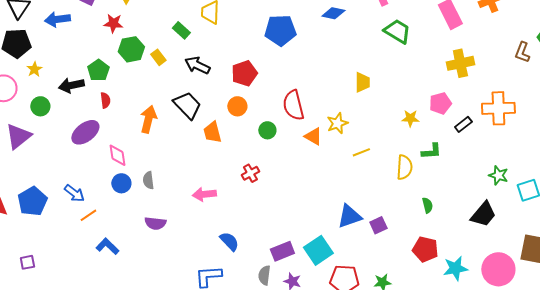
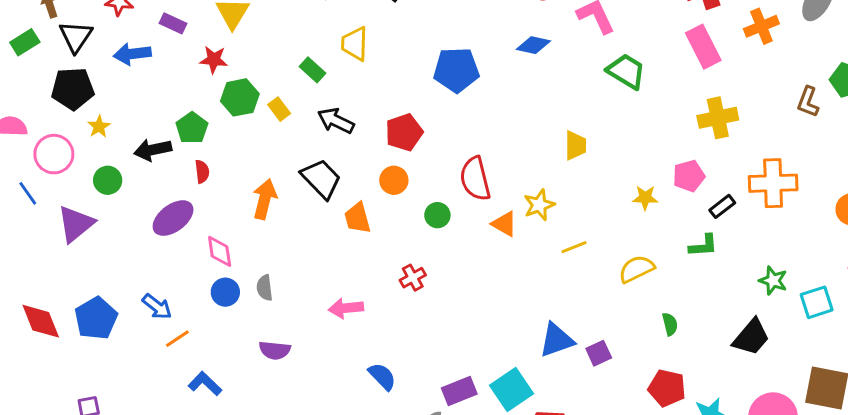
green L-shape: (431, 151) -> (703, 246), moved
yellow semicircle: (404, 167) -> (636, 269), turned -120

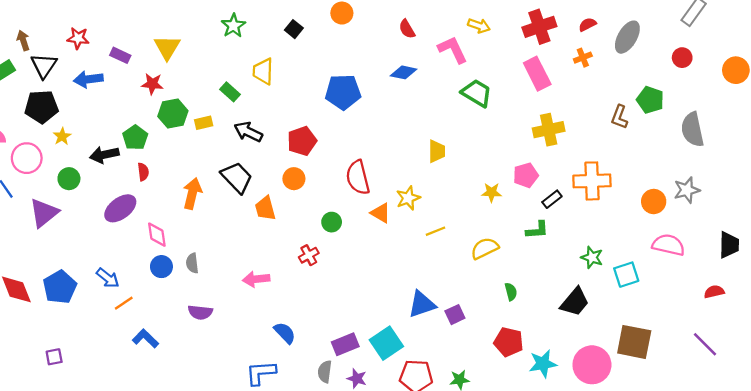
orange cross: (761, 26) -> (583, 58), size x0.7
yellow rectangle: (279, 109) -> (204, 123), turned -66
green circle: (437, 215) -> (332, 222), moved

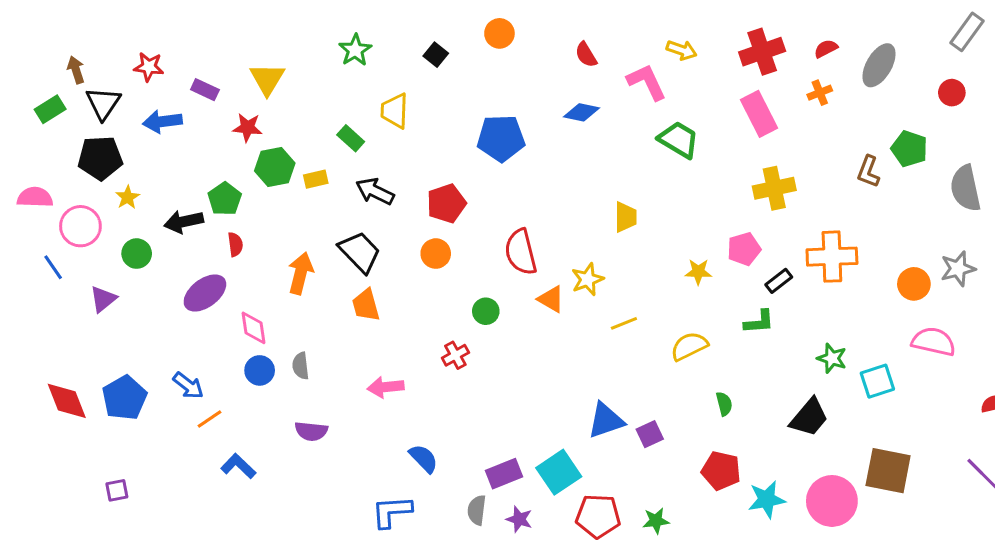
orange trapezoid: (265, 208) -> (366, 305), moved
purple triangle: (44, 213) -> (103, 299), size x0.7

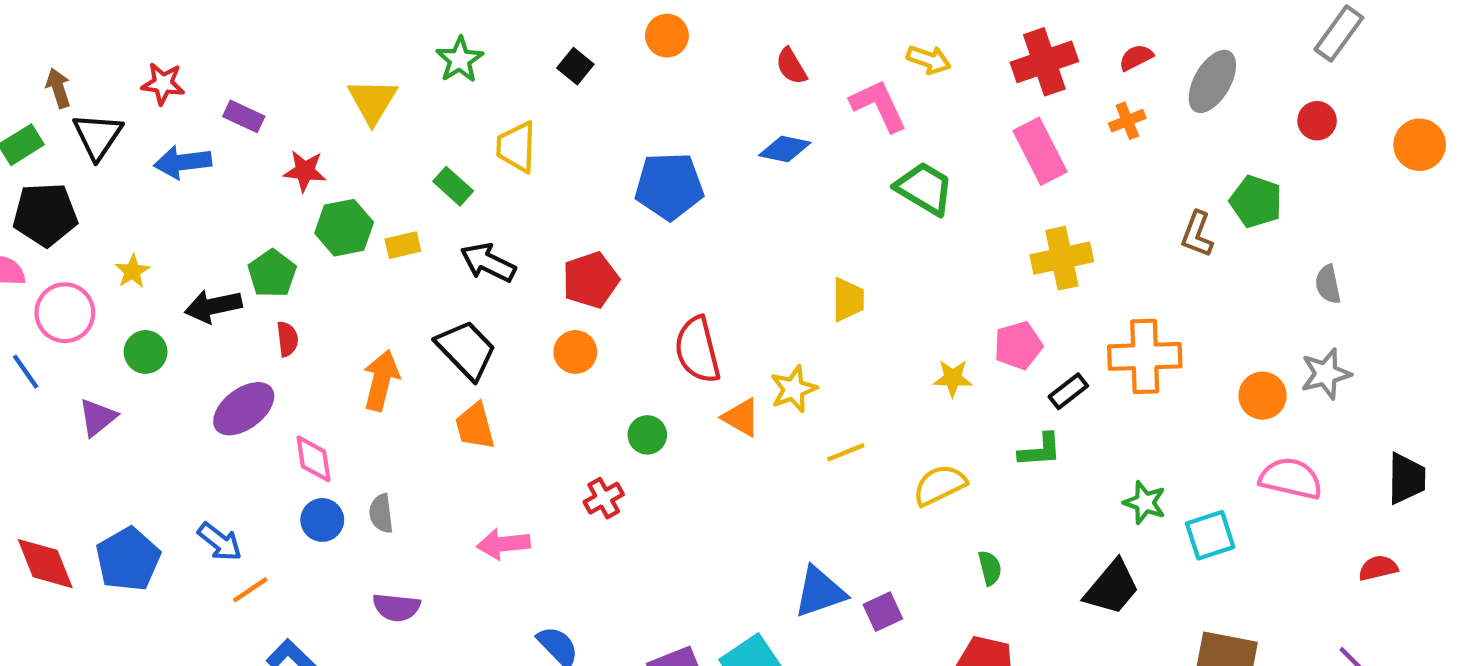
yellow triangle: (267, 79) -> (372, 101), moved
black pentagon: (100, 158) -> (45, 215), moved
gray semicircle: (966, 188) -> (1328, 284), moved, size x0.6

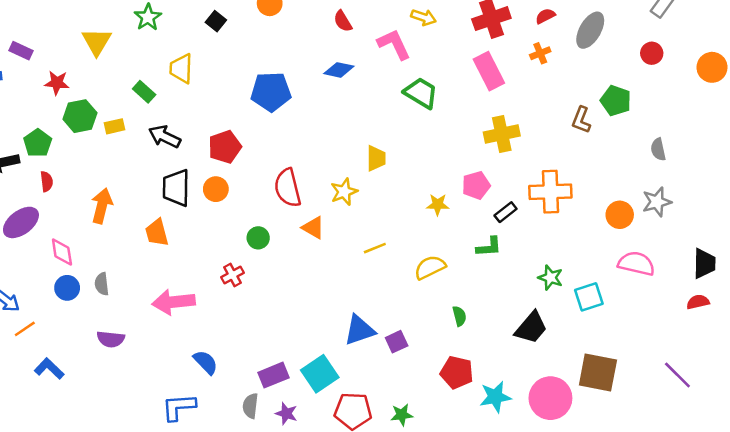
black trapezoid: (466, 350) -> (176, 188), moved, turned -135
yellow star: (793, 389) -> (344, 192), moved
pink arrow: (503, 544) -> (174, 302), size x1.4
red semicircle: (1378, 568) -> (698, 302), moved

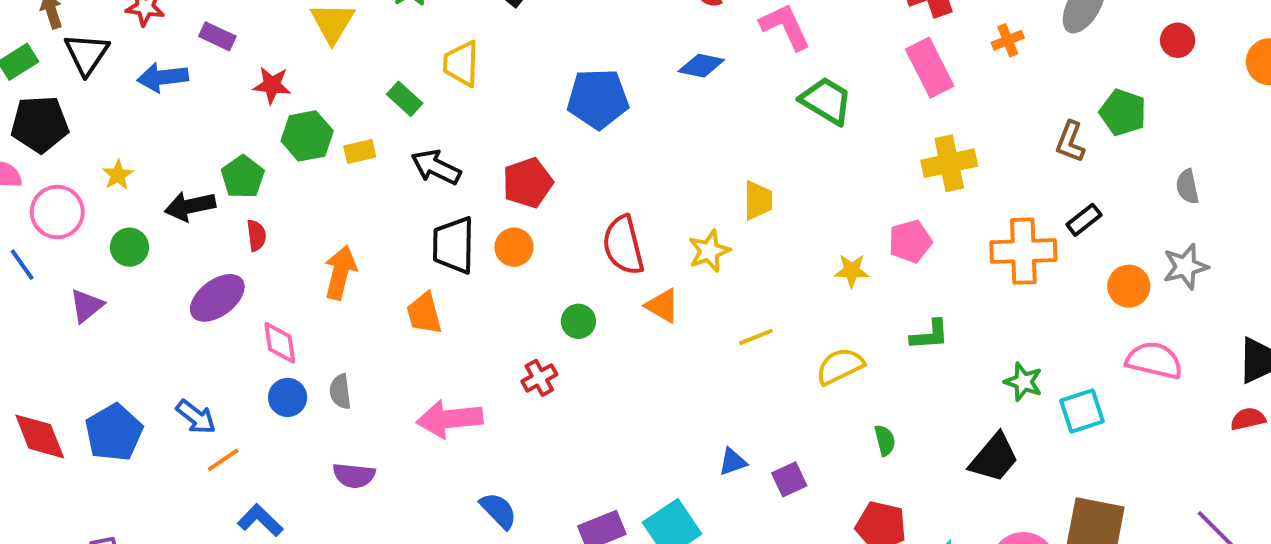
black rectangle: (506, 212) -> (1084, 220), moved
blue triangle: (359, 330) -> (733, 462), size x0.6

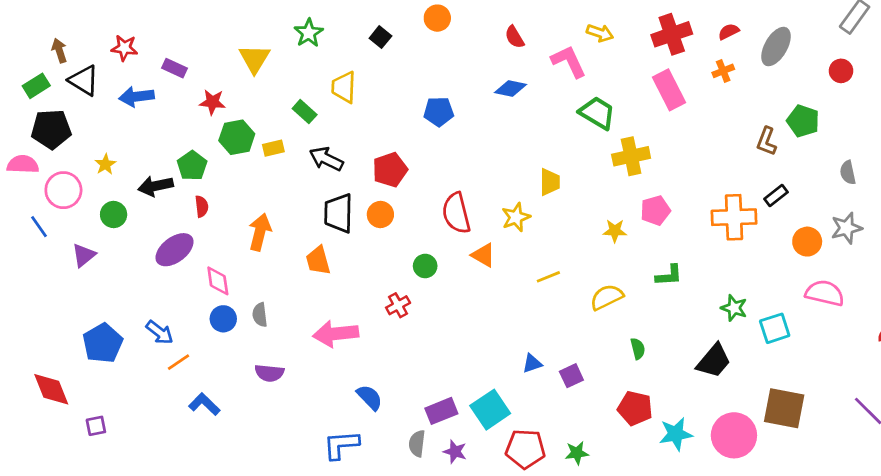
black triangle: (87, 54) -> (84, 80), turned -32
blue pentagon: (598, 99) -> (439, 112), size x0.7
yellow cross: (949, 163) -> (631, 156), moved
red diamond: (40, 436) -> (51, 389), moved

